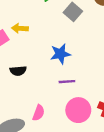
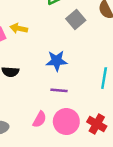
pink semicircle: (39, 113) -> (40, 119), moved

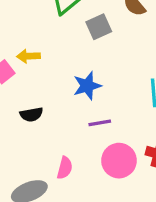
gray square: (76, 20) -> (99, 27), turned 30
pink semicircle: (40, 119) -> (65, 168), moved

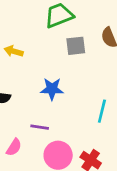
purple line: (100, 123) -> (40, 127), moved

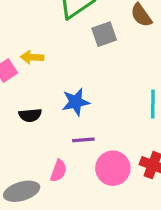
blue star: (52, 89) -> (76, 102), moved

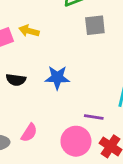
purple line: (83, 140) -> (94, 117), moved

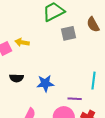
blue star: (57, 78) -> (45, 83), moved

